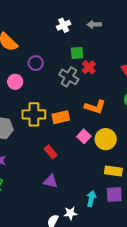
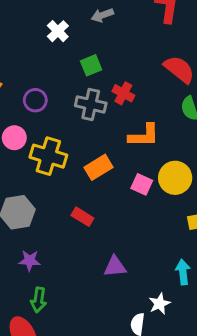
red cross: (89, 67) -> (123, 93), moved
yellow cross: (34, 114) -> (48, 156), moved, turned 35
red rectangle: (51, 152) -> (82, 217), moved

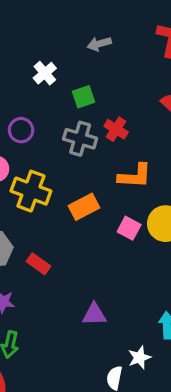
white cross: (58, 31) -> (45, 73), moved
red rectangle: (82, 217) -> (38, 264), moved

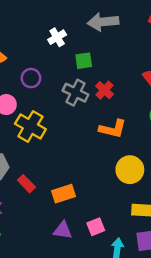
gray arrow: (99, 44) -> (103, 22), size x1.6
orange rectangle: (84, 207) -> (63, 194), moved
pink square: (129, 228) -> (96, 227), moved, turned 30

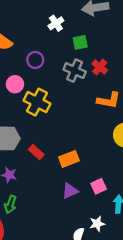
purple triangle: (63, 230) -> (70, 191), turned -30

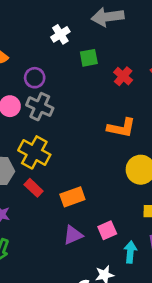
red cross: (100, 67) -> (123, 76), moved
gray cross: (75, 71) -> (40, 107), moved
yellow cross: (37, 102) -> (34, 152), moved

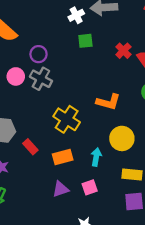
white cross: (60, 34) -> (76, 15), moved
red cross: (123, 76) -> (123, 51), moved
yellow cross: (34, 152) -> (67, 119), moved
cyan arrow: (130, 252) -> (96, 157), moved

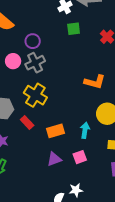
gray cross: (41, 79) -> (35, 63), turned 36
yellow cross: (67, 119) -> (35, 95), moved

